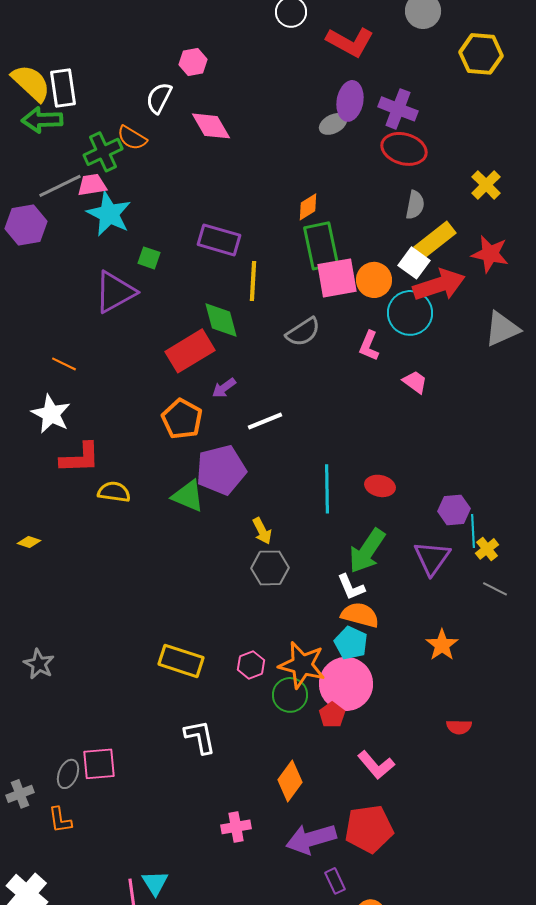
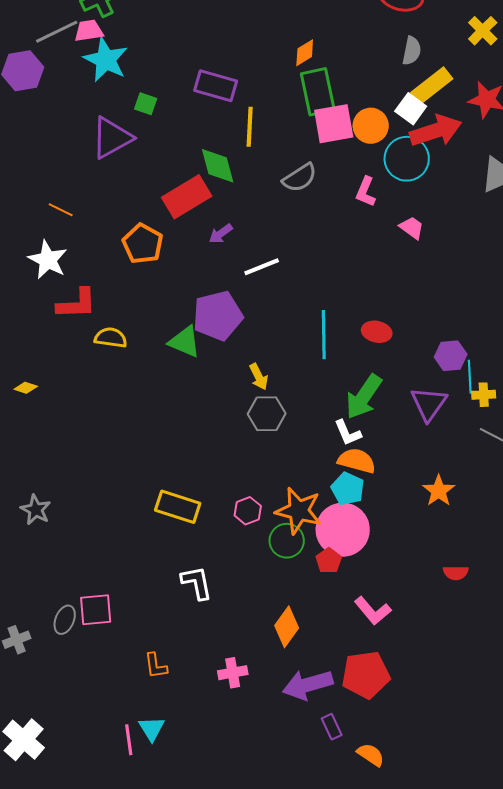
orange pentagon: (182, 419) -> (143, 244), moved
yellow cross: (487, 549) -> (484, 395), turned 35
orange L-shape: (60, 820) -> (156, 666), moved

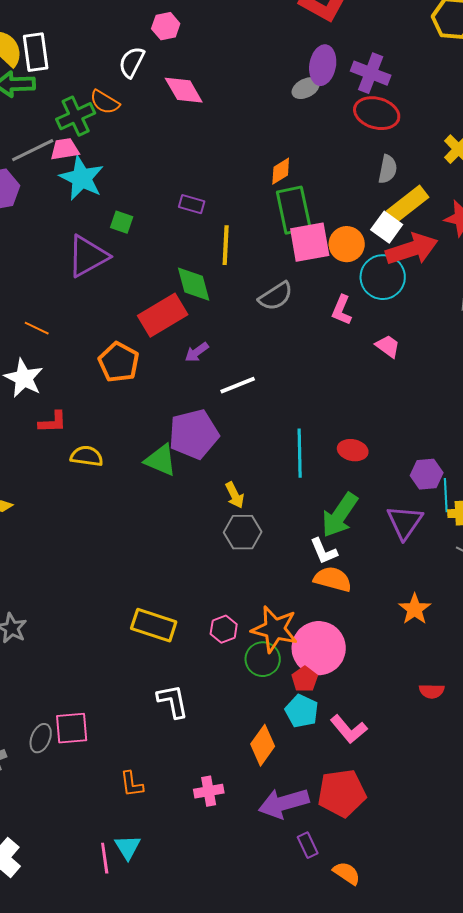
purple rectangle: (216, 86) -> (192, 204), size x0.6
red L-shape: (77, 304) -> (53, 422), size x0.7
cyan pentagon: (348, 489) -> (302, 711), moved

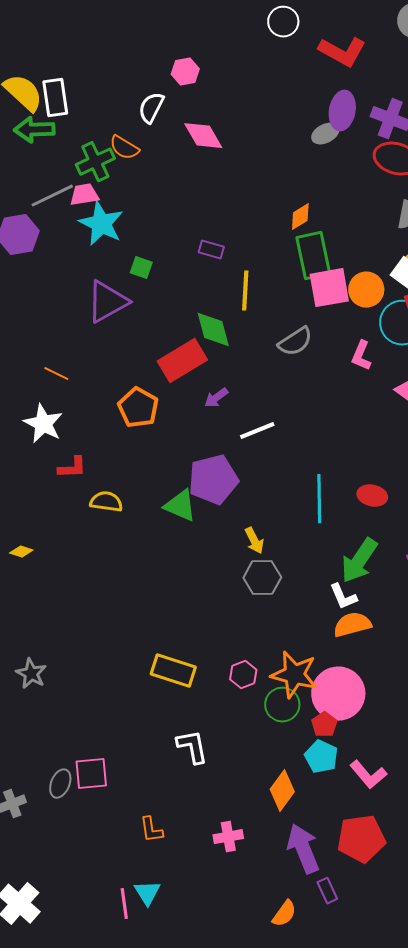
orange semicircle: (333, 579) -> (352, 625), turned -30
purple arrow: (284, 803) -> (303, 849), turned 84
orange semicircle: (347, 873) -> (284, 914), moved, turned 92

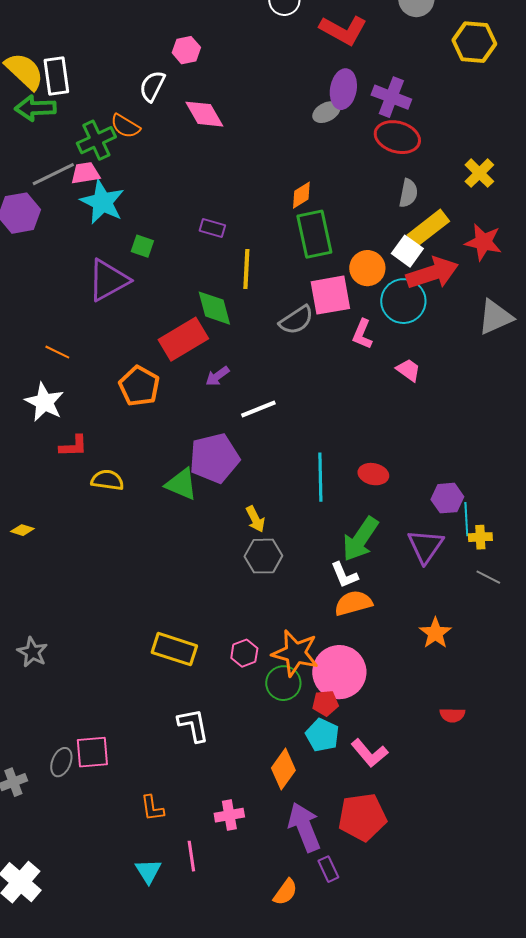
pink square: (329, 288) -> (330, 295), moved
red pentagon: (324, 725) -> (325, 703), turned 30
pink line: (124, 904) -> (191, 856), moved

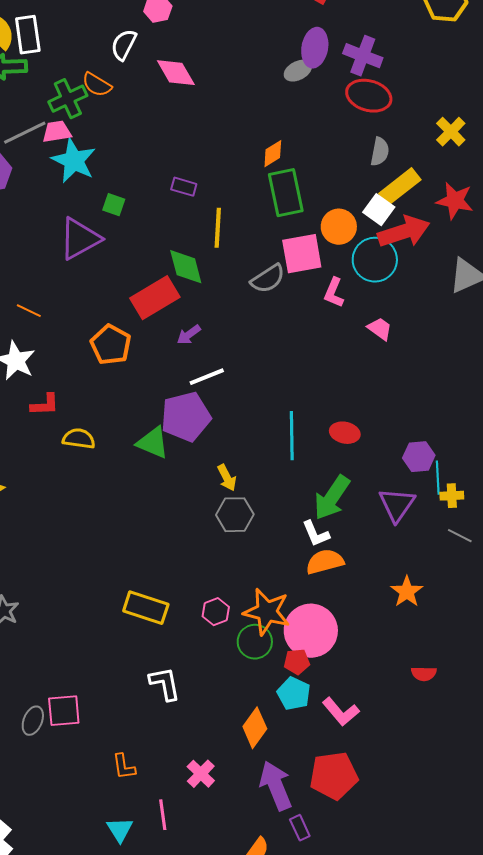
white line: (258, 409) -> (207, 377), moved
pink cross: (229, 815) -> (201, 774), turned -36

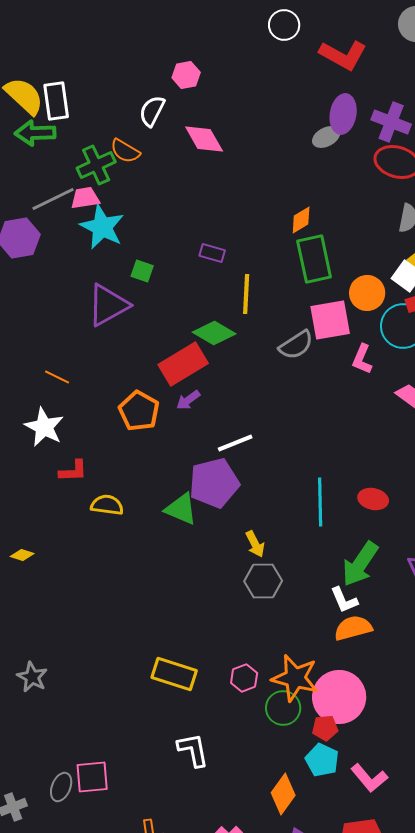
green diamond: (186, 267) -> (214, 333), turned -45
purple arrow: (189, 335) -> (188, 400), moved

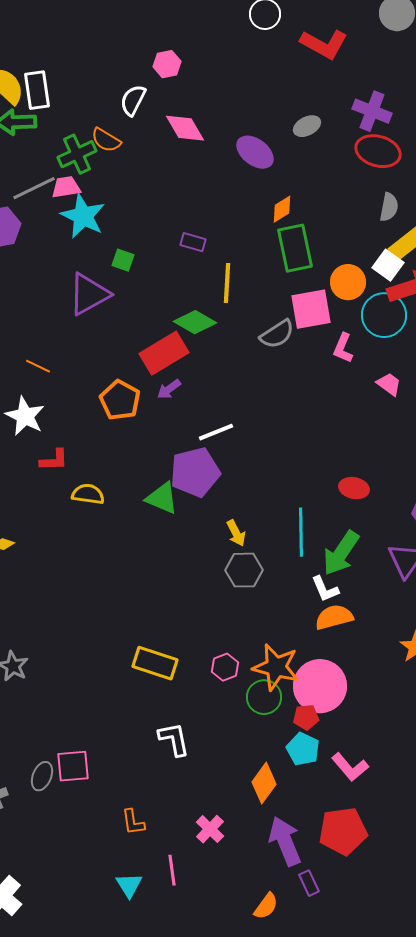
purple ellipse: (343, 114) -> (255, 152), moved, turned -63
cyan line: (320, 502) -> (301, 532), moved

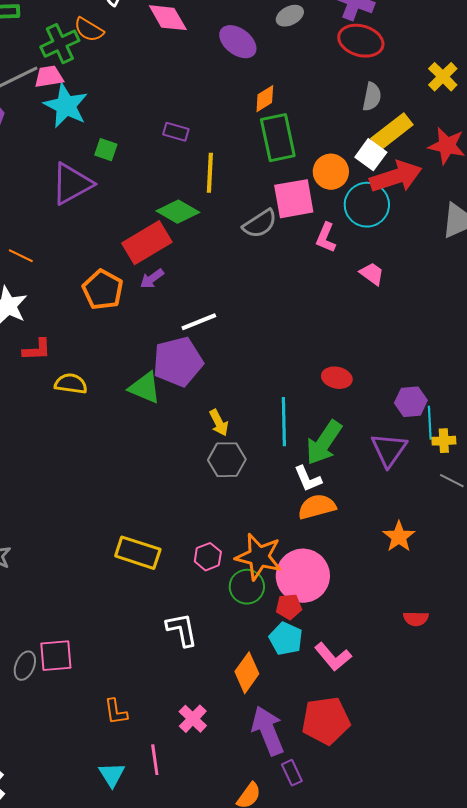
white L-shape: (174, 739) -> (182, 630), moved

